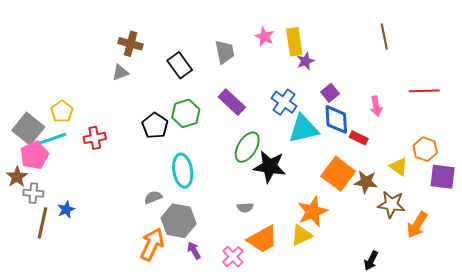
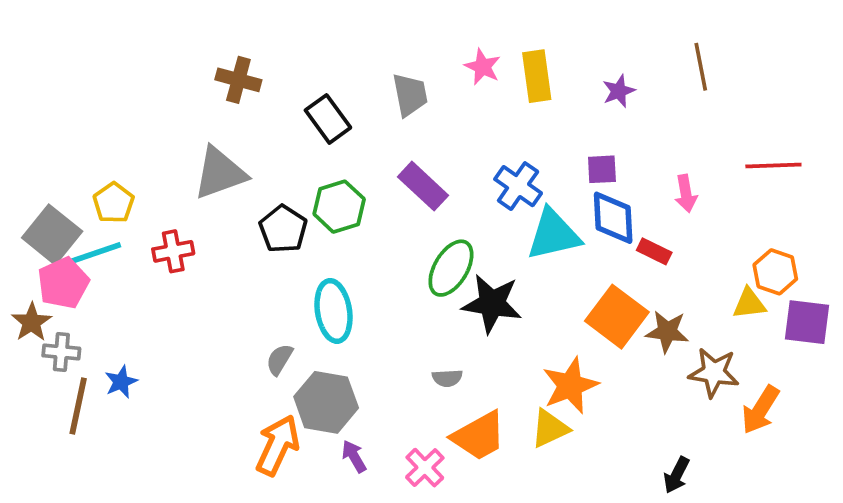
purple star: (305, 61) -> (619, 91), moved
gray triangle: (120, 72) -> (220, 173), moved, size x1.8
purple square: (330, 93) -> (602, 169), turned 36
yellow triangle: (399, 167) -> (749, 304), moved, turned -42
gray semicircle: (153, 197) -> (279, 359), turned -36

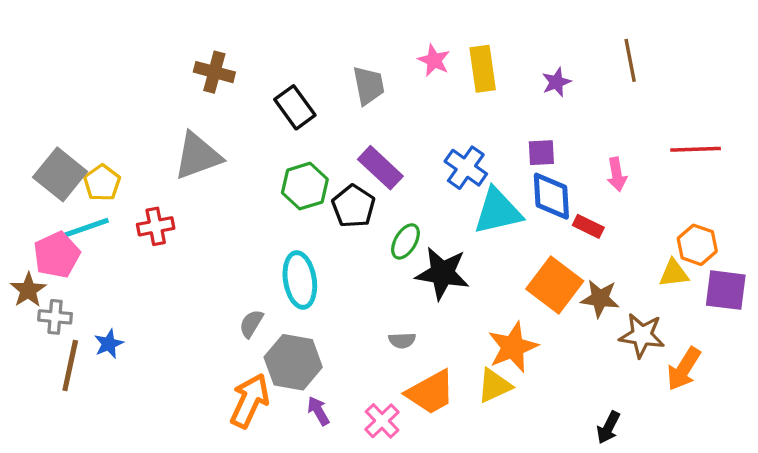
black pentagon: (283, 229) -> (354, 206), moved
gray square: (52, 235) -> (60, 174), moved
green ellipse: (451, 268) -> (405, 241), size x0.7

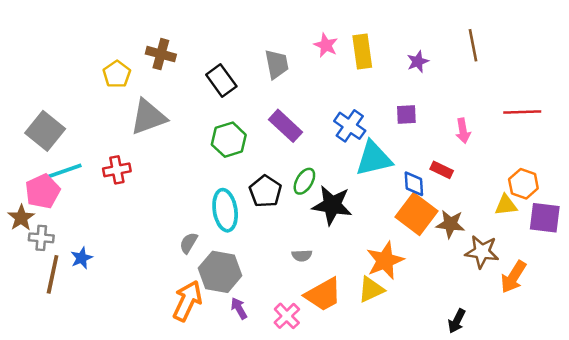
yellow pentagon: (102, 183) -> (117, 74), moved
blue diamond: (551, 196) -> (414, 184), moved, size x0.7
black pentagon: (354, 206) -> (265, 191), moved

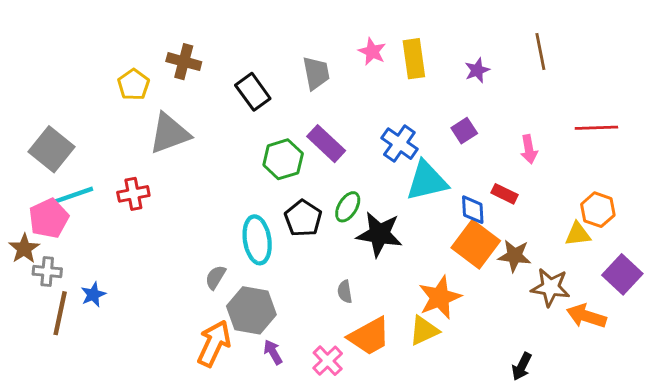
purple square: (406, 114) -> (464, 131), turned -30
green hexagon: (229, 140) -> (283, 159), moved
purple square: (545, 218) -> (622, 274), moved, turned 36
gray semicircle: (302, 255) -> (345, 292), turned 84
orange arrow: (513, 277) -> (586, 316), turned 76

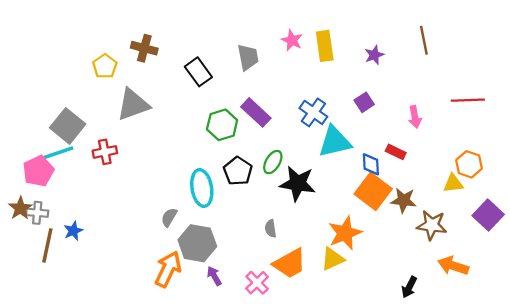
gray square: (52, 149) -> (68, 126), moved
brown star: (24, 249) -> (20, 208), moved
orange arrow: (586, 316) -> (453, 266), moved

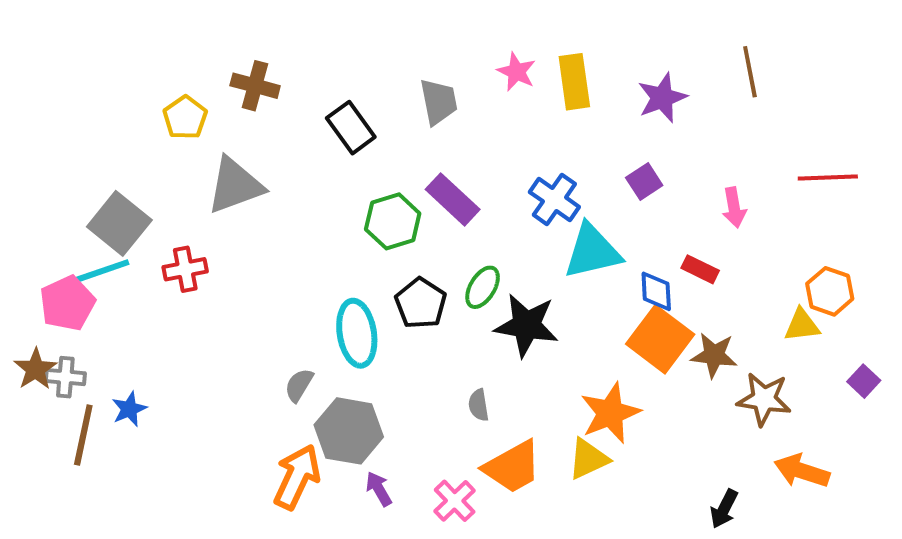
purple star: (374, 55) -> (662, 98), size x1.4
purple square: (488, 215) -> (864, 381), size x0.6

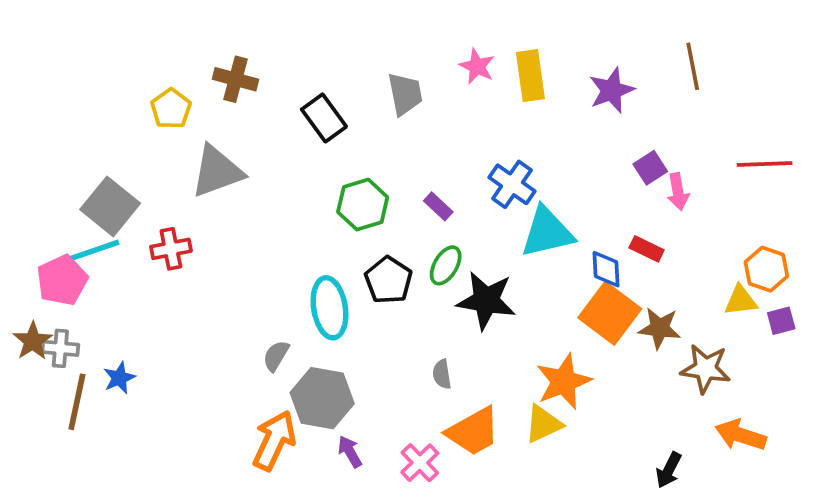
purple square: (644, 182) -> (650, 168), moved
purple rectangle: (453, 199) -> (438, 206), moved, size x0.6
purple square: (864, 381) -> (781, 321), moved, turned 32

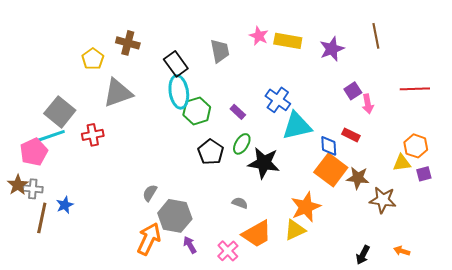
yellow rectangle: (530, 76) -> (288, 41), turned -72
cyan ellipse: (329, 308) -> (179, 92), moved
gray semicircle: (442, 374) -> (240, 203), turned 119
orange arrow: (741, 435) -> (402, 251), moved, size x0.6

